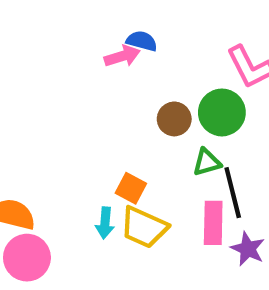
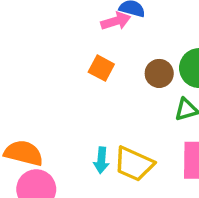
orange square: (131, 188) -> (101, 68), moved

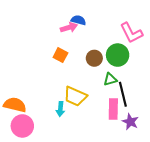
yellow trapezoid: (134, 164) -> (75, 96), moved

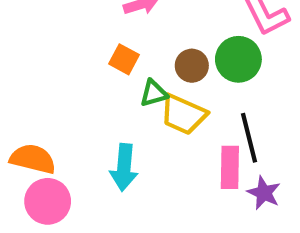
green triangle: (110, 79) -> (154, 93), moved
yellow trapezoid: (75, 96) -> (183, 114), moved
cyan arrow: (60, 109) -> (124, 167), size x1.5

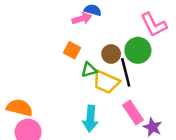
black line: (249, 138) -> (126, 72), moved
cyan arrow: (124, 167) -> (90, 119), moved
pink rectangle: (230, 167) -> (133, 113), turned -35

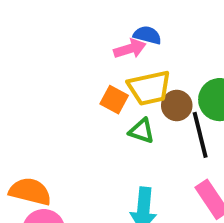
green triangle: (89, 70) -> (142, 131), turned 35
yellow trapezoid: (106, 82) -> (149, 88), moved, turned -36

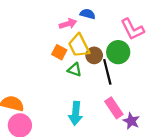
blue semicircle: (147, 35) -> (88, 14), moved
yellow trapezoid: (149, 88) -> (79, 46), turned 75

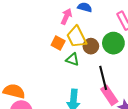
pink arrow: (68, 24) -> (66, 16), turned -49
black line: (107, 72) -> (103, 78), moved

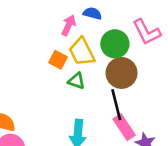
green circle: (113, 43) -> (115, 44), moved
brown circle: (91, 46) -> (122, 73), moved, size x1.5

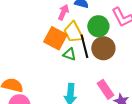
orange square: (58, 60) -> (55, 38), size x1.6
black line: (116, 105) -> (84, 46), moved

